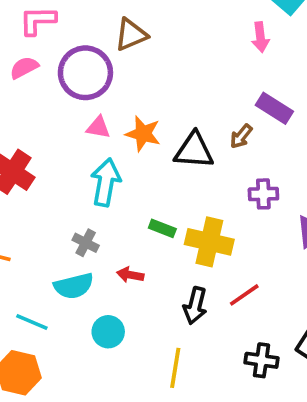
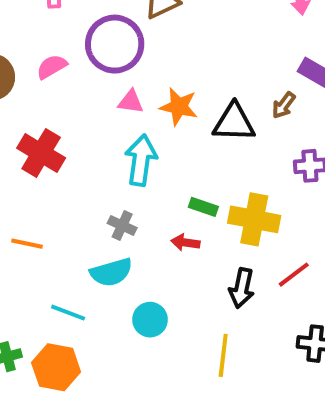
pink semicircle: (24, 68) -> (52, 67), moved
red arrow: (130, 275) -> (185, 243), moved

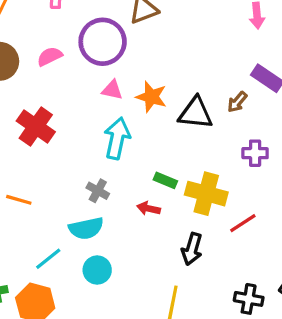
red line: (294, 275) -> (243, 223), moved
cyan line: (68, 313) -> (48, 259), turned -64
cyan circle: (150, 320) -> (97, 270), moved

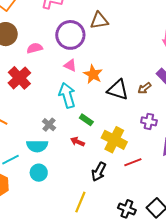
pink semicircle: (50, 56) -> (35, 48), moved
cyan arrow: (117, 138) -> (67, 95), turned -40
green rectangle: (165, 180) -> (86, 120), moved

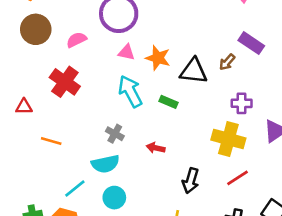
green rectangle: (86, 120) -> (169, 102), moved
yellow cross: (114, 140) -> (228, 139), moved
red line: (133, 162) -> (238, 178), moved

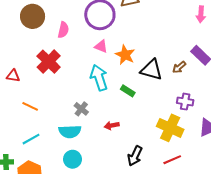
pink semicircle: (76, 40) -> (63, 30), turned 119
red arrow: (156, 148) -> (112, 125), turned -32
cyan line: (75, 188) -> (31, 139), moved

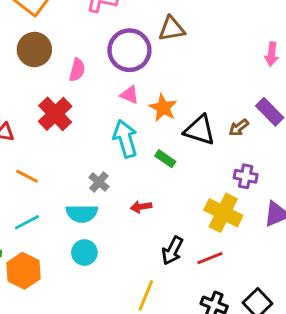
red line: (172, 160) -> (210, 258), moved

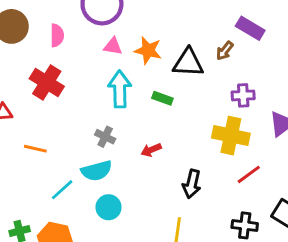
cyan arrow: (125, 139) -> (120, 89), turned 30
cyan line: (27, 222) -> (62, 190), moved
red line: (210, 258) -> (249, 174), moved

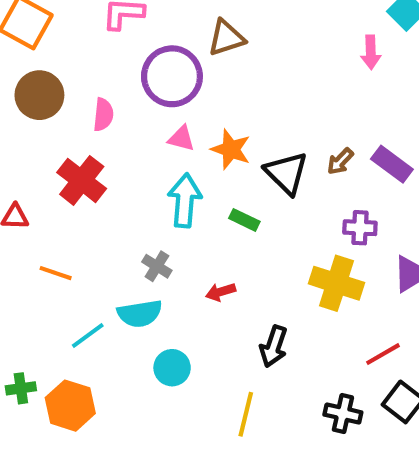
purple rectangle: (250, 28) -> (392, 164), moved
black triangle: (188, 63) -> (286, 173), turned 36
red line: (249, 174) -> (383, 354), moved
cyan circle: (109, 207) -> (172, 368), moved

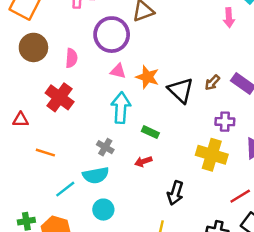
green rectangle: (244, 220) -> (150, 132), moved
cyan circle: (172, 368) -> (103, 210), moved

